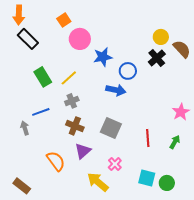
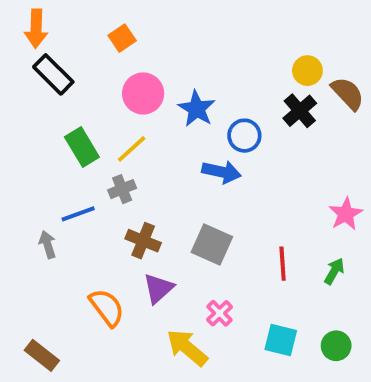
pink circle: (80, 39) -> (143, 93), moved
blue star: (103, 57) -> (197, 109), turned -30
gray cross: (72, 101) -> (122, 189), moved
green circle: (167, 183) -> (336, 346), moved

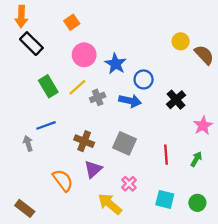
black cross: (300, 111) -> (176, 100), moved
gray cross: (122, 189) -> (98, 97), moved

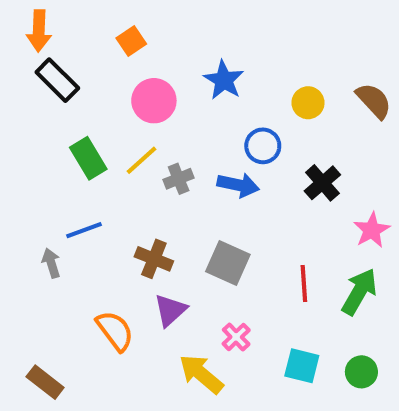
yellow circle: (181, 41) -> (308, 103), moved
blue star: (116, 64) -> (224, 80), moved
green arrow: (196, 159) -> (359, 292), size x1.6

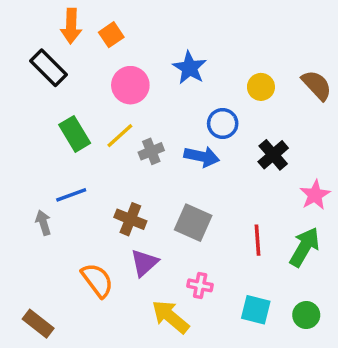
orange arrow: (39, 31) -> (71, 26), moved
pink cross: (236, 337) -> (200, 285), turned -35

